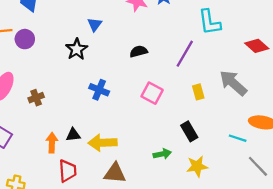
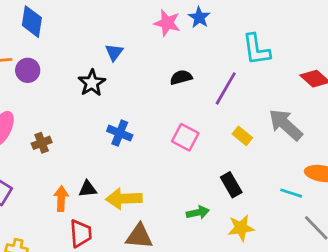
black semicircle: (139, 51) -> (181, 77), moved
yellow rectangle: (198, 92) -> (242, 136), turned -35

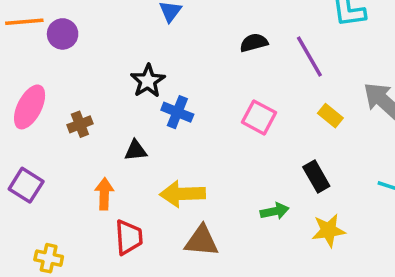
black star: (92, 83) -> (148, 81), moved
purple line: (226, 88) -> (309, 57), turned -60
black triangle: (88, 189) -> (136, 150), moved

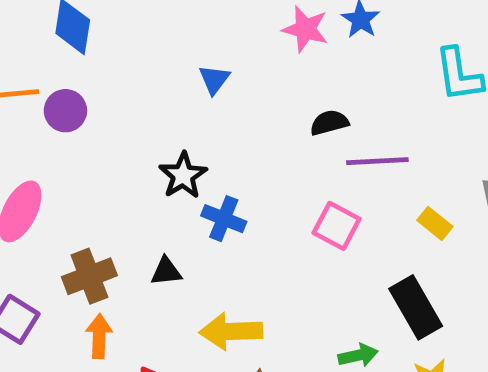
purple line: (309, 57) -> (377, 161), moved, turned -63
brown cross: (80, 124) -> (89, 276), moved, size x1.5
black rectangle: (316, 176) -> (416, 307), size x1.4
orange arrow: (104, 194) -> (99, 336), moved

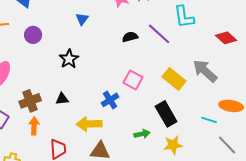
purple circle: (65, 111) -> (33, 35), moved
purple line: (377, 161) -> (159, 34), moved, turned 45
blue cross: (224, 219) -> (110, 100), moved, turned 36
yellow rectangle: (435, 223) -> (174, 79), size x1.6

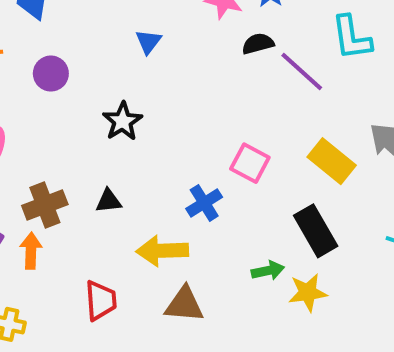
black semicircle: (130, 37) -> (258, 44), moved
orange arrow: (34, 126) -> (31, 251), moved
yellow star: (173, 145) -> (308, 293), moved

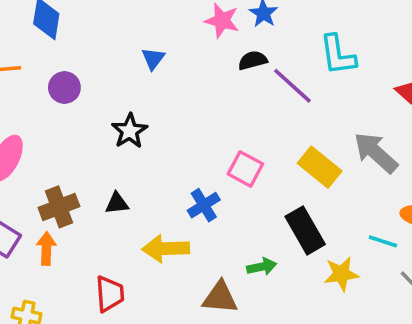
yellow star: (308, 293) -> (341, 274), moved
brown triangle: (184, 304) -> (220, 297), moved

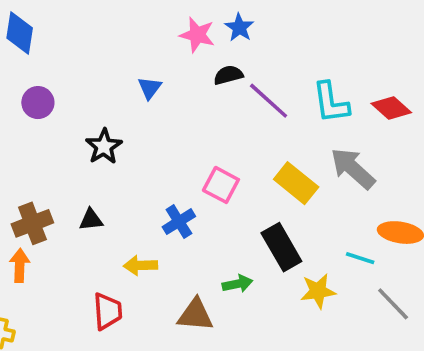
cyan L-shape: (338, 55) -> (331, 103), moved
blue triangle: (153, 59) -> (150, 88), moved
yellow arrow: (166, 249) -> (140, 265), size x0.7
red trapezoid: (110, 294) -> (107, 311), moved

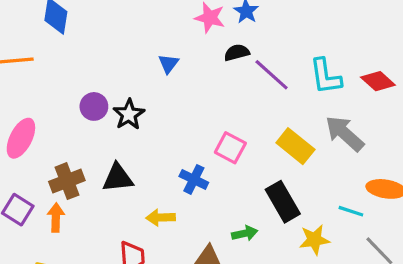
purple circle: (38, 103) -> (94, 106), moved
black triangle: (91, 220) -> (118, 178), size x1.5
blue cross: (179, 222) -> (194, 179), turned -32

